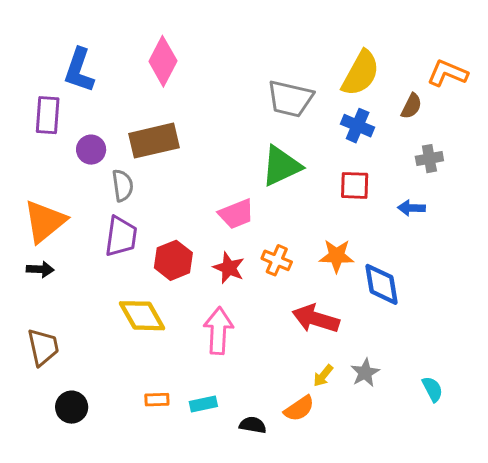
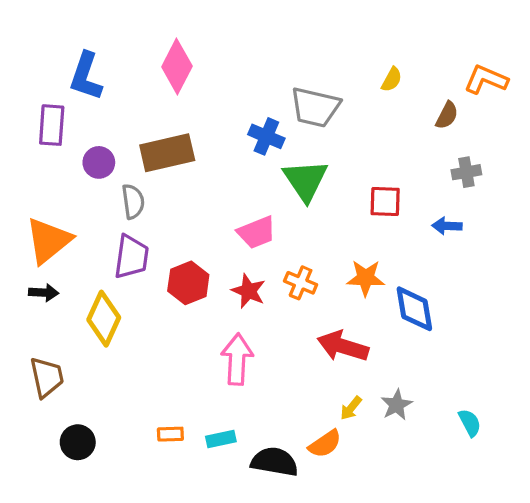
yellow semicircle: (361, 73) -> (392, 80), size x0.5
blue cross: (358, 126) -> (266, 136), moved
green triangle: (281, 166) -> (305, 180), turned -39
yellow diamond: (142, 316) -> (104, 319), moved, turned 54
black semicircle: (253, 425) -> (275, 462), size x1.6

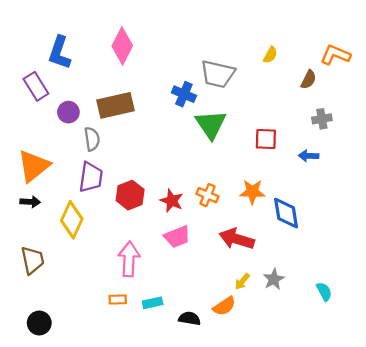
purple rectangle: (52, 125) -> (36, 86), turned -36
pink trapezoid: (257, 232) -> (177, 237), moved
pink arrow: (237, 359) -> (129, 259), moved
black circle: (78, 442) -> (39, 323), moved
black semicircle: (275, 462) -> (190, 318), size x0.7

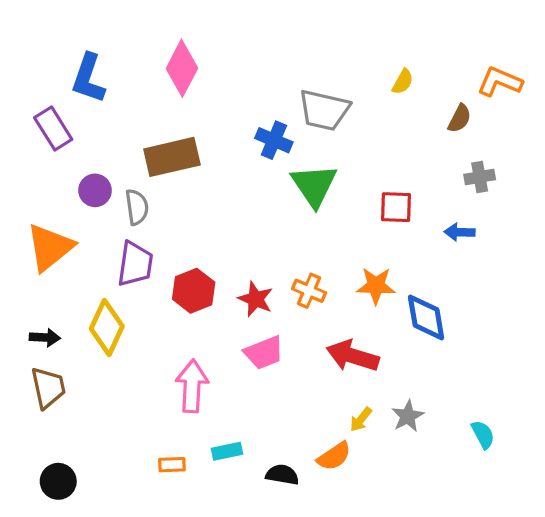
purple circle: (68, 112) -> (95, 190), moved
black arrow: (30, 202) -> (45, 338), moved
orange rectangle: (118, 299) -> (172, 465), moved

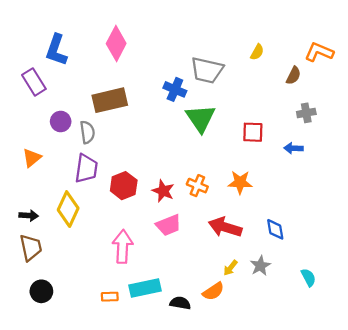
orange triangle: (50, 247) -> (32, 158), size x0.6
blue diamond: (426, 317) -> (275, 229), moved, size x0.7
cyan rectangle: (227, 451) -> (145, 288), size x1.6
black circle: (58, 481) -> (41, 291), moved

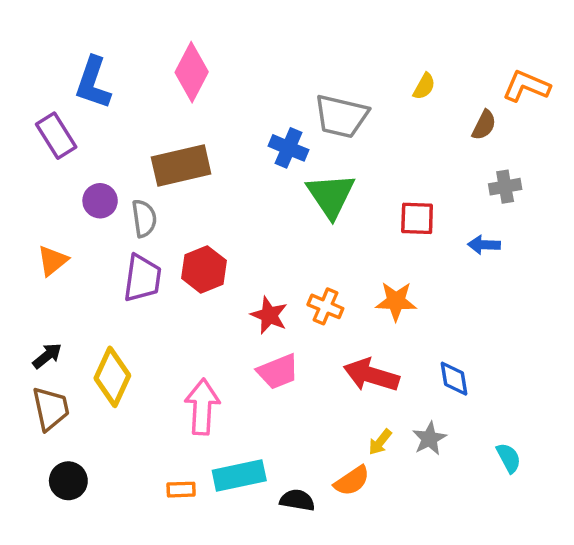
red hexagon: (124, 186) -> (204, 269), moved
yellow diamond: (68, 209) -> (112, 377), moved
black arrow: (29, 215) -> (47, 356), turned -42

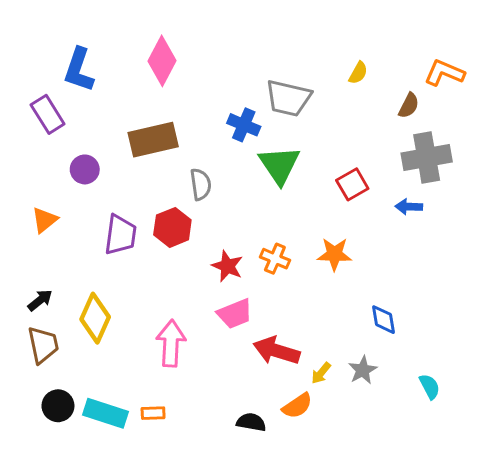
gray cross: (505, 187) -> (427, 158), size x1.8
gray semicircle: (144, 218) -> (201, 184), moved
red square: (417, 218) -> (352, 184), turned -32
red arrow: (371, 375) -> (276, 351), moved
cyan rectangle: (239, 475) -> (106, 413), moved, turned 30

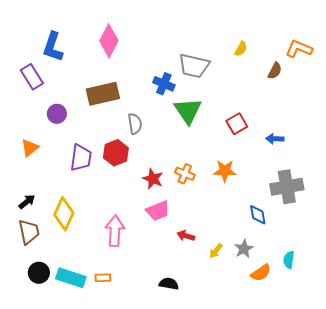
gray cross: (427, 158) -> (287, 187), moved
red arrow: (276, 351) -> (186, 236), size x0.6
cyan semicircle: (430, 386) -> (289, 260), turned -144
orange semicircle: (297, 406) -> (261, 273), moved

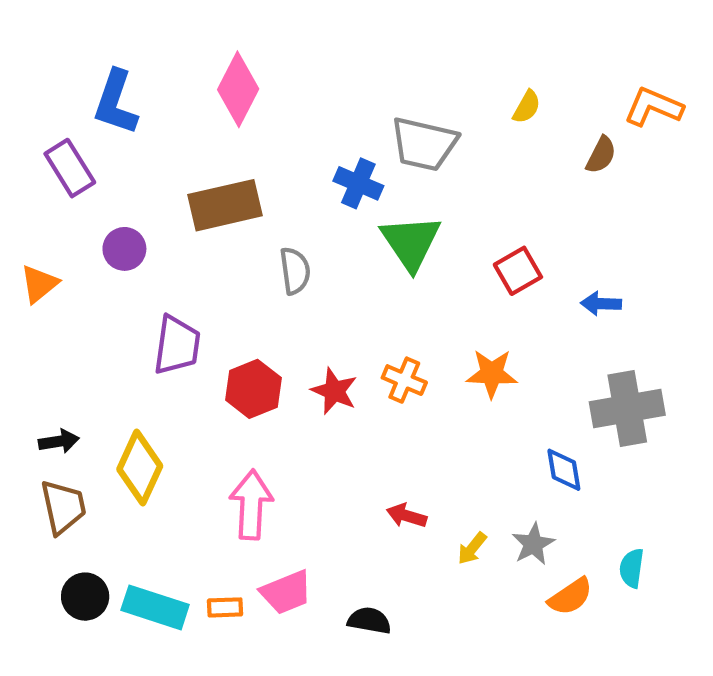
orange triangle: (30, 148) -> (39, 284), moved
red hexagon: (116, 153) -> (253, 389), moved
black arrow: (27, 202) -> (59, 441), turned 30
pink trapezoid: (158, 211) -> (286, 592), moved

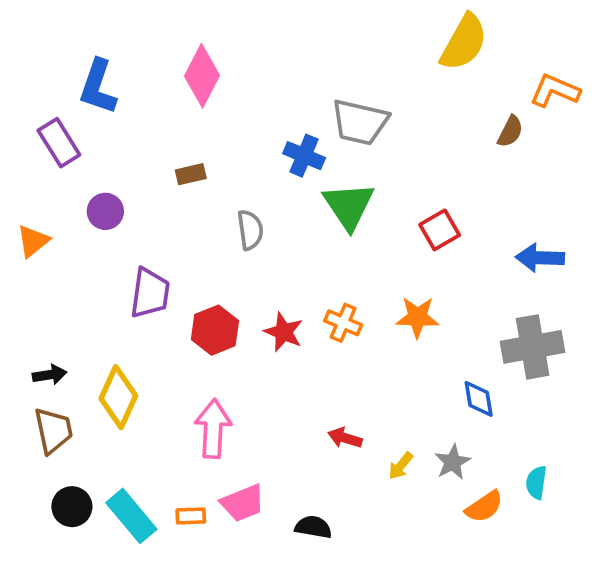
yellow semicircle: (527, 107) -> (464, 42), moved, size x2.0
brown rectangle: (225, 205) -> (191, 174), size x0.5
blue arrow: (601, 304) -> (540, 258), moved, size x1.4
cyan rectangle: (155, 607) -> (131, 516), turned 32

